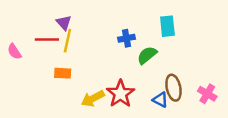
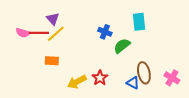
blue cross: (126, 38) -> (105, 32), turned 32
yellow line: (67, 41) -> (56, 34), turned 36
pink semicircle: (14, 52) -> (23, 33), moved, turned -40
red star: (120, 94) -> (100, 78), size x0.7

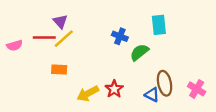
pink semicircle: (23, 33) -> (15, 45), moved, turned -32

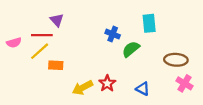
yellow line: (64, 39) -> (40, 51), moved
brown ellipse: (165, 83) -> (176, 60), moved, turned -75

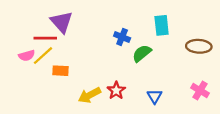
purple triangle: (57, 20) -> (62, 22), size x1.5
pink semicircle: (14, 43) -> (27, 56), moved
brown ellipse: (176, 60) -> (199, 46), moved
blue triangle: (143, 89) -> (155, 96), turned 32

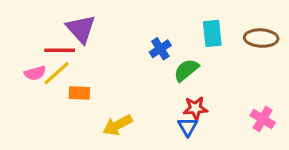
blue cross: (122, 37) -> (160, 49), turned 35
brown ellipse: (199, 46) -> (261, 38), moved
red star: (116, 90) -> (195, 108), moved, turned 30
blue triangle: (155, 96) -> (188, 127), moved

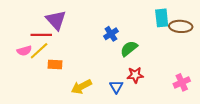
cyan rectangle: (212, 33) -> (162, 18), moved
pink cross: (263, 119) -> (182, 82), turned 35
blue triangle: (188, 127) -> (116, 87), moved

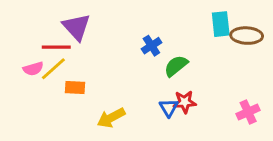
blue triangle: (116, 87) -> (169, 108), moved

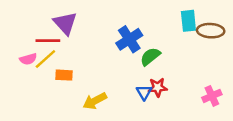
blue cross: (151, 46) -> (129, 39), size x1.5

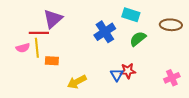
cyan rectangle: (188, 21) -> (131, 15), moved, turned -66
purple triangle: (65, 23) -> (53, 19), turned 30
green semicircle: (150, 57) -> (138, 39), moved
yellow line: (45, 59) -> (37, 48), turned -54

